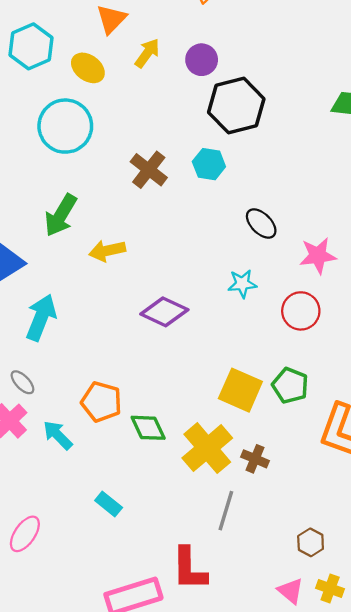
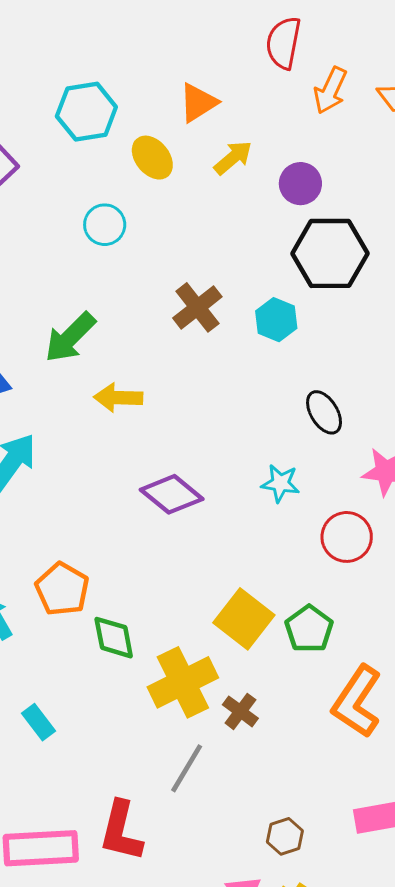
cyan circle: (65, 126) -> (105, 225), size x0.6

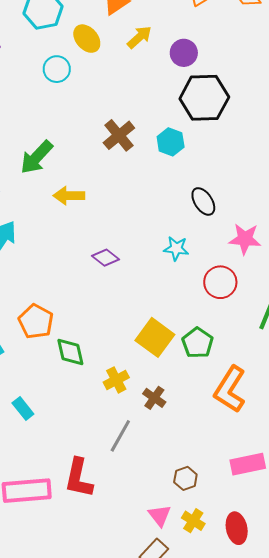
cyan circle: (105, 225) -> (57, 69), moved
purple diamond: (172, 494) -> (105, 258), size x0.7
yellow cross: (183, 682) -> (116, 380), size x0.6

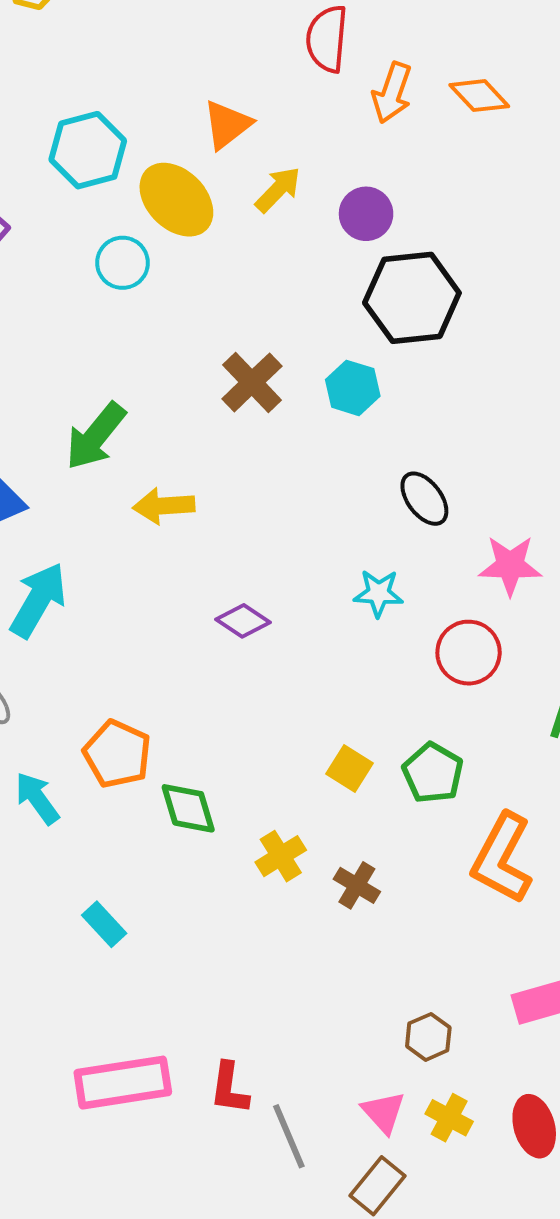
yellow ellipse: (87, 39) -> (176, 200), size x1.4
yellow square: (155, 337) -> (350, 768), size x0.6
gray line: (120, 436) -> (289, 1136), moved, turned -48
red L-shape: (79, 478) -> (229, 1088), moved, size x0.7

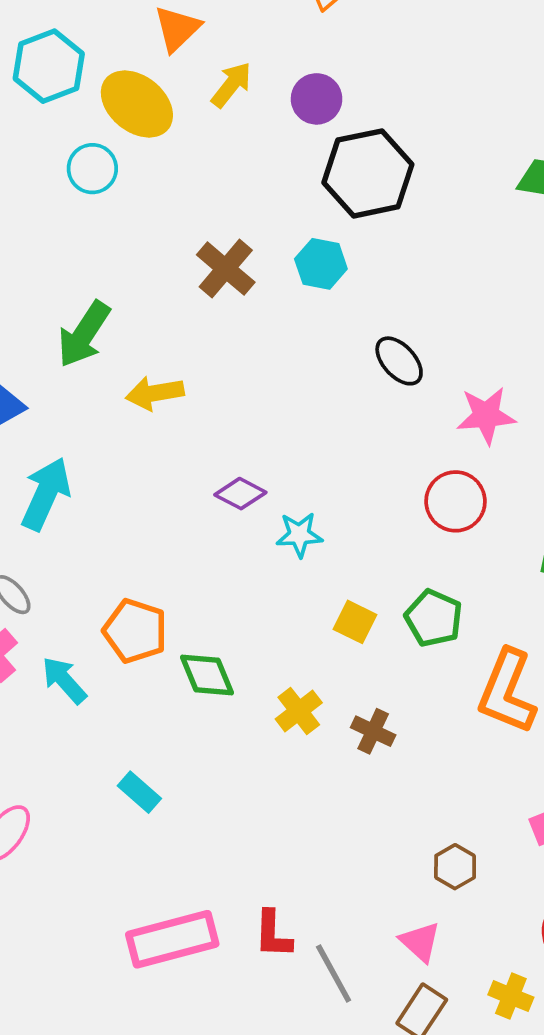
cyan star: (378, 593) -> (299, 535), moved
yellow cross: (449, 1118) -> (511, 996), moved

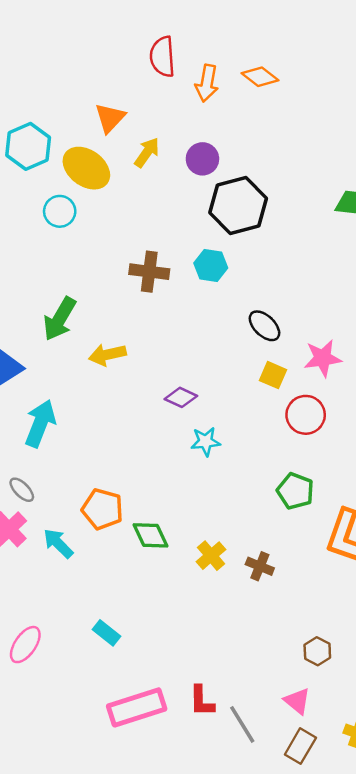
brown cross: (226, 269) -> (149, 272), turned -30
purple diamond: (240, 494) -> (181, 397), moved
yellow square: (355, 622) -> (273, 375), moved
cyan rectangle: (139, 792) -> (107, 633), moved

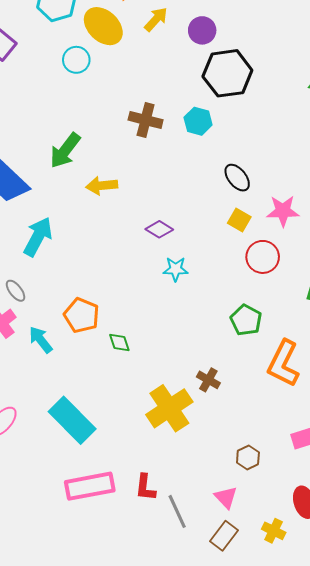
green diamond: (150, 535) -> (119, 343), size x0.7
yellow cross: (211, 556) -> (169, 408), moved, size x1.8
cyan rectangle: (107, 633) -> (72, 420), size x2.0

